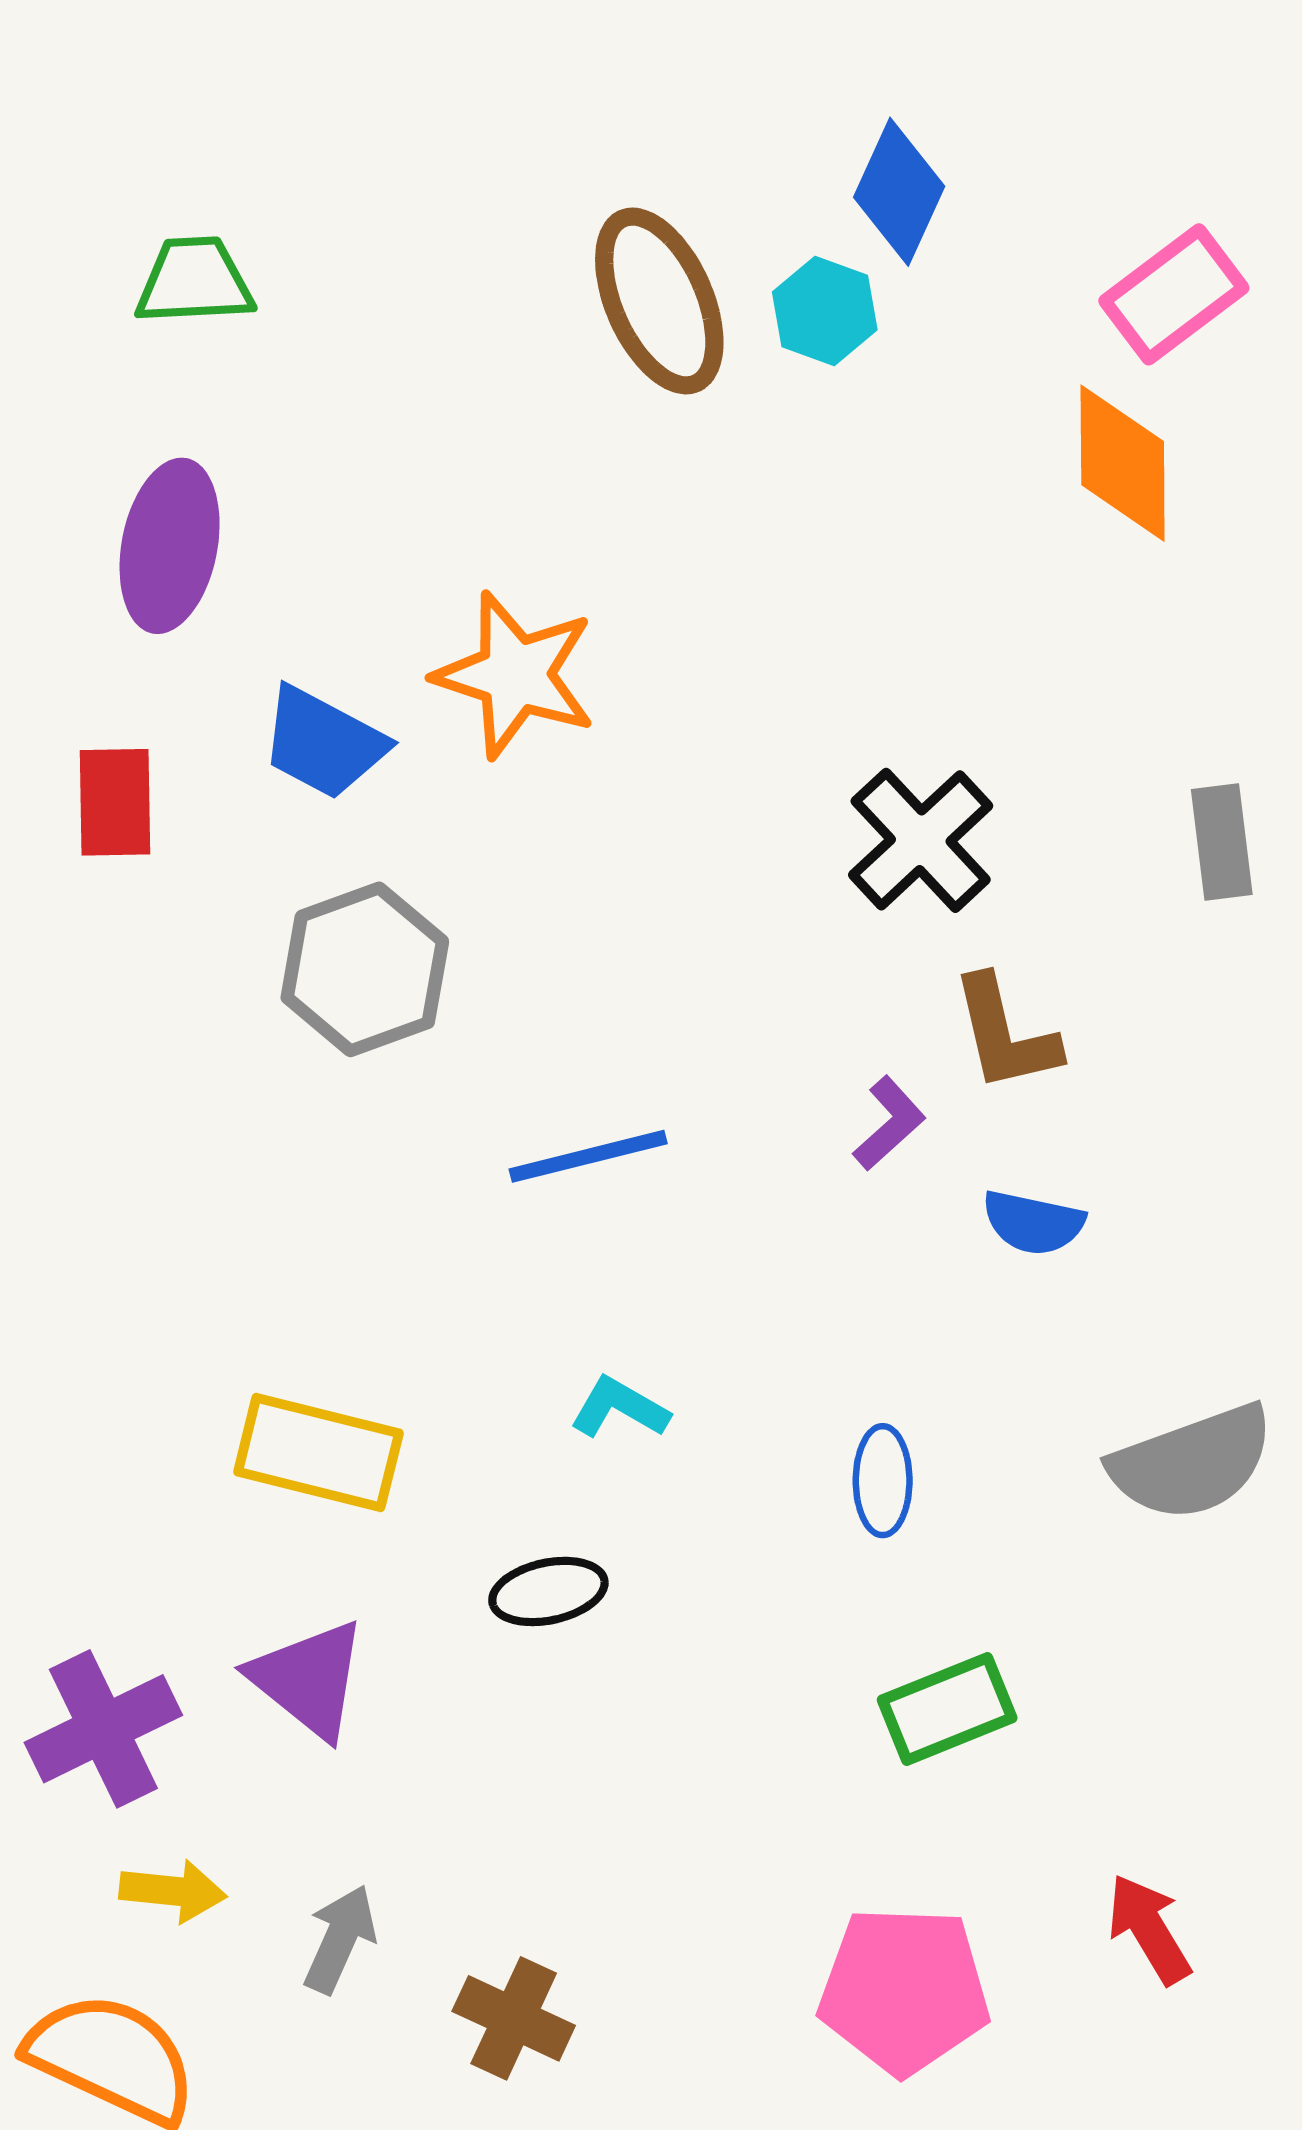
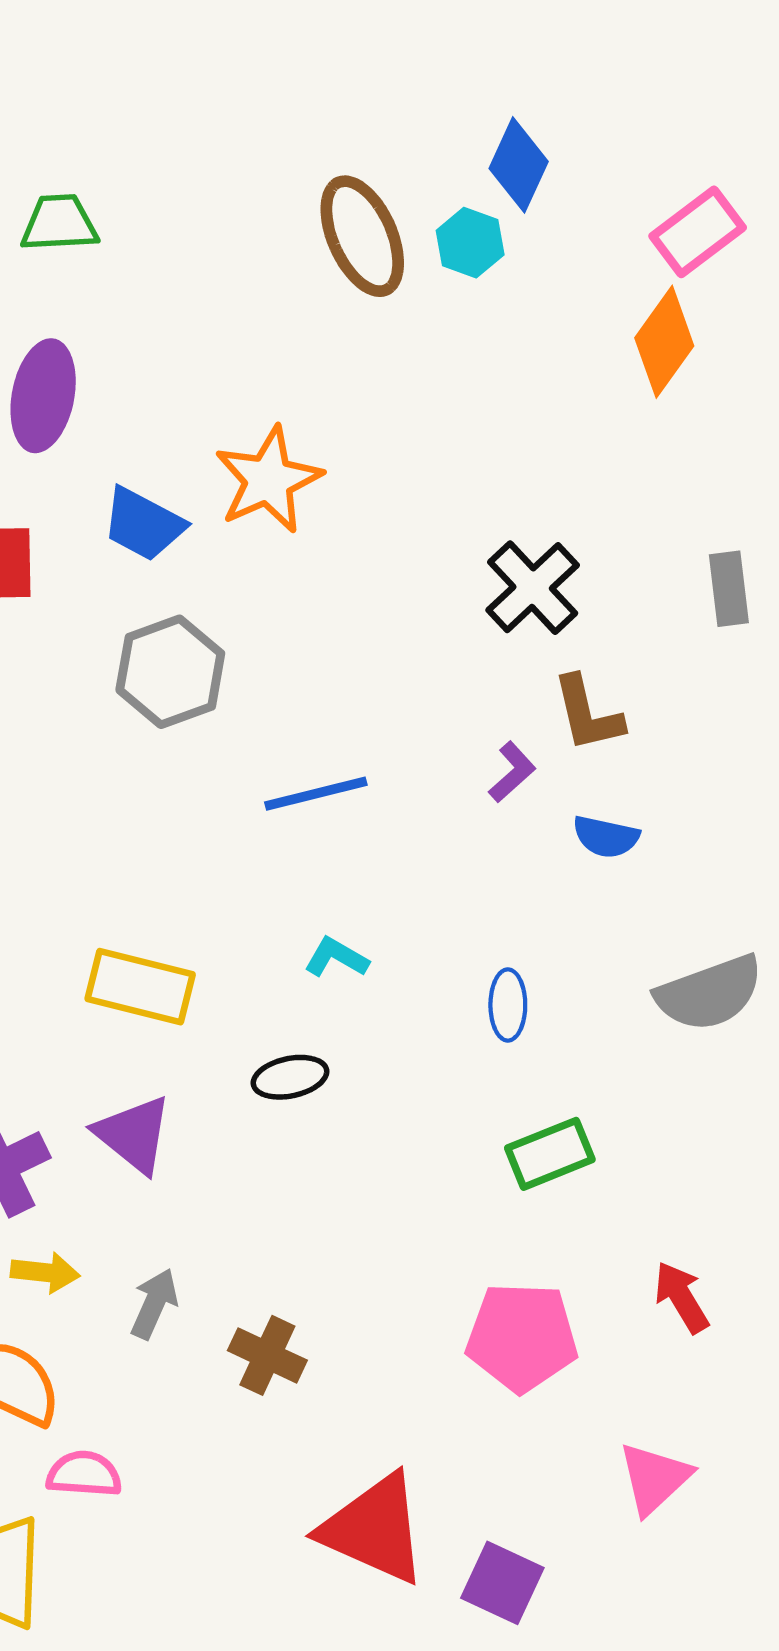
orange diamond: (1123, 463) -> (664, 342), turned 36
orange star: (515, 675) -> (268, 480), turned 30

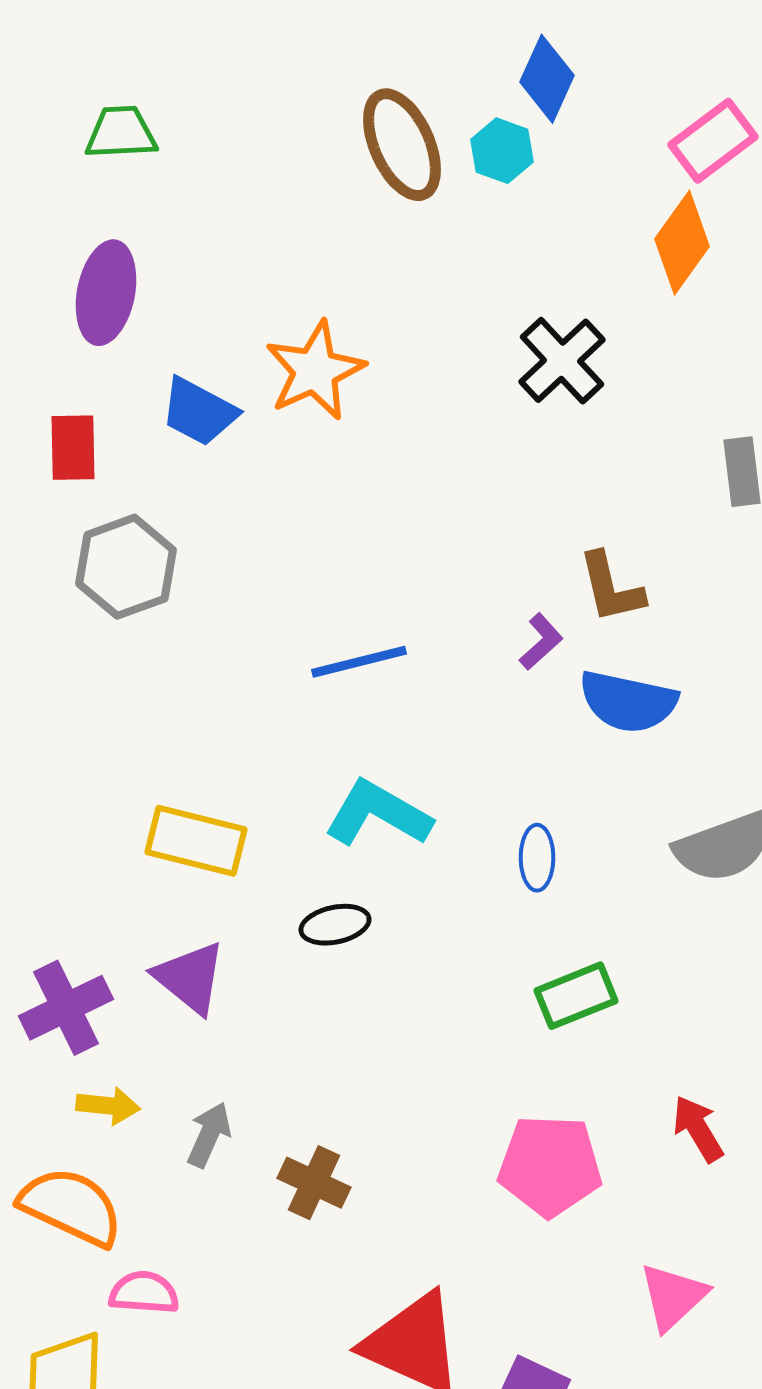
black cross: (533, 588) -> (562, 361), moved
gray hexagon: (170, 672) -> (126, 567), moved
blue semicircle: (606, 837) -> (628, 702), size x1.6
cyan L-shape: (336, 958) -> (378, 814), size x1.8

